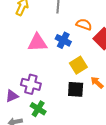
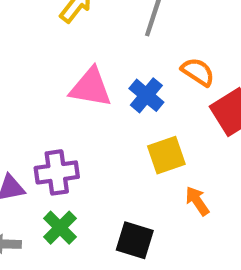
purple cross: (31, 84) -> (57, 172), turned -36
black square: (76, 89) -> (135, 240), moved

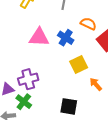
green cross: (60, 228) -> (24, 102), moved

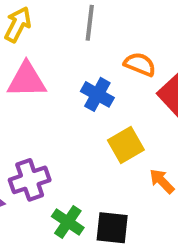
pink triangle: (39, 37) -> (27, 80), moved
green cross: (24, 102) -> (68, 222), moved

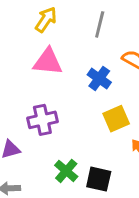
purple cross: (30, 180) -> (42, 120), moved

